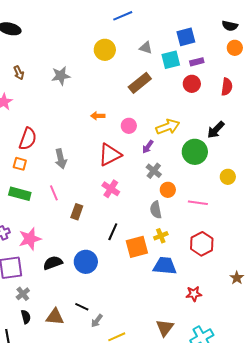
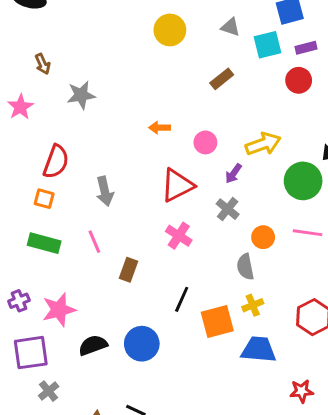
gray star: (61, 76) -> (81, 95), moved
brown rectangle: (140, 83) -> (222, 79), size x0.7
gray cross: (154, 171) -> (228, 209), moved
pink line: (198, 203) -> (307, 233), moved

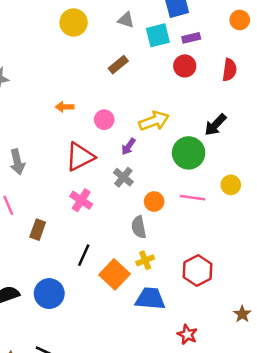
orange square: (217, 322) -> (114, 274), turned -32
red star: (302, 391) -> (187, 334), turned 30

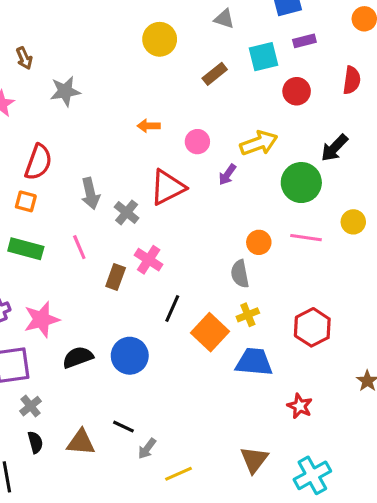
yellow circle: (74, 23) -> (160, 39), moved
cyan square: (158, 35) -> (264, 57), moved
red circle: (185, 66) -> (297, 91), moved
gray cross: (123, 177) -> (127, 212), moved
pink cross: (81, 200) -> (149, 260), moved

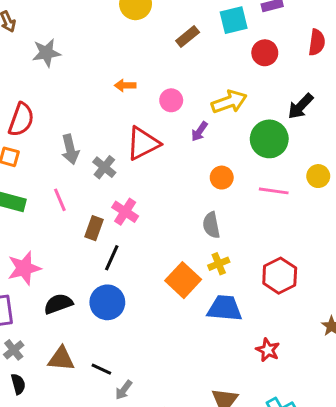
orange circle: (259, 242) -> (222, 178), moved
black line: (172, 308) -> (112, 258), moved
brown triangle: (81, 442) -> (61, 359), moved

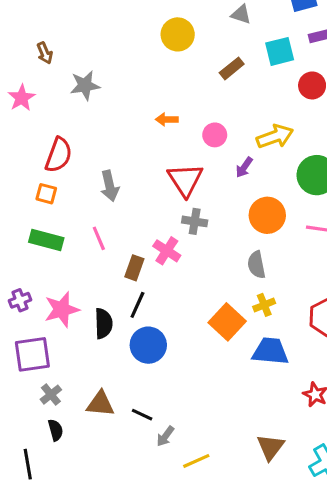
red triangle: (143, 143) -> (185, 180), turned -36
gray cross: (104, 167) -> (195, 221), moved, turned -30
orange circle: (222, 178) -> (267, 215), size x1.5
black line: (112, 258) -> (137, 305), moved
black semicircle: (58, 304) -> (103, 323), moved, turned 108

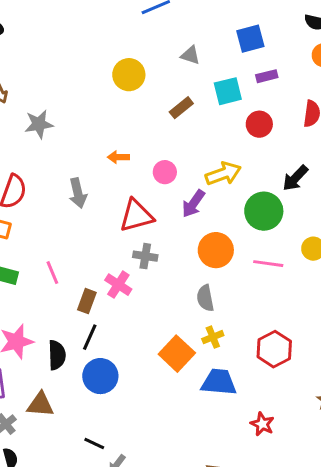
purple arrow: (244, 167) -> (193, 204), size x1.4
red triangle: (185, 180) -> (136, 216), turned 48
gray arrow: (110, 186) -> (78, 193), moved
brown triangle: (100, 404) -> (40, 405), moved

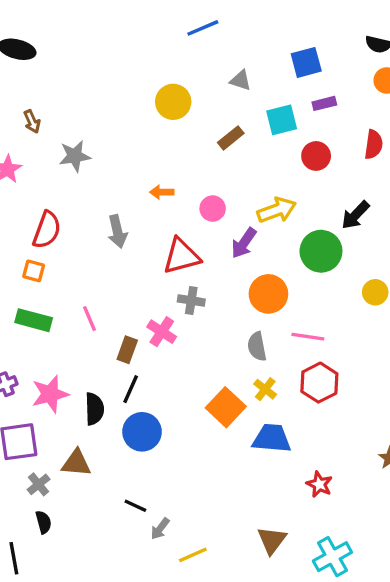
pink line: (268, 264) -> (308, 337), moved
yellow cross: (213, 337) -> (265, 389), turned -30
red hexagon: (274, 349) -> (319, 383), moved

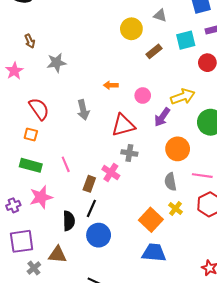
yellow circle: (173, 102) -> (131, 29), moved
red semicircle: (47, 230) -> (39, 109), turned -55
pink star: (50, 394) -> (41, 197), moved
blue trapezoid: (272, 438) -> (154, 253), moved

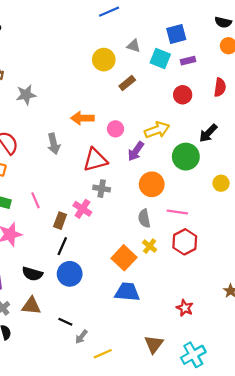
cyan square: (186, 40) -> (160, 59), moved, turned 36
orange arrow: (111, 85) -> (82, 118), size x1.5
black semicircle: (69, 221) -> (32, 274), moved, turned 108
brown triangle: (57, 255) -> (31, 306), moved

